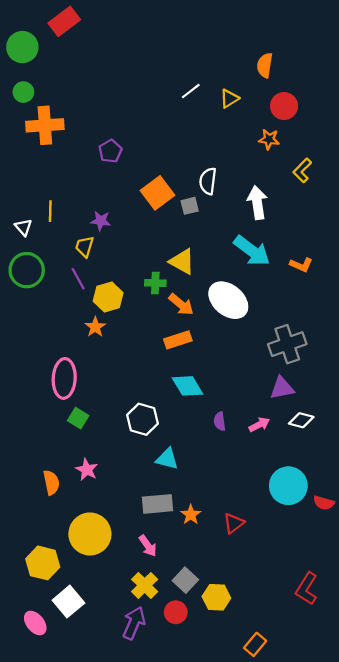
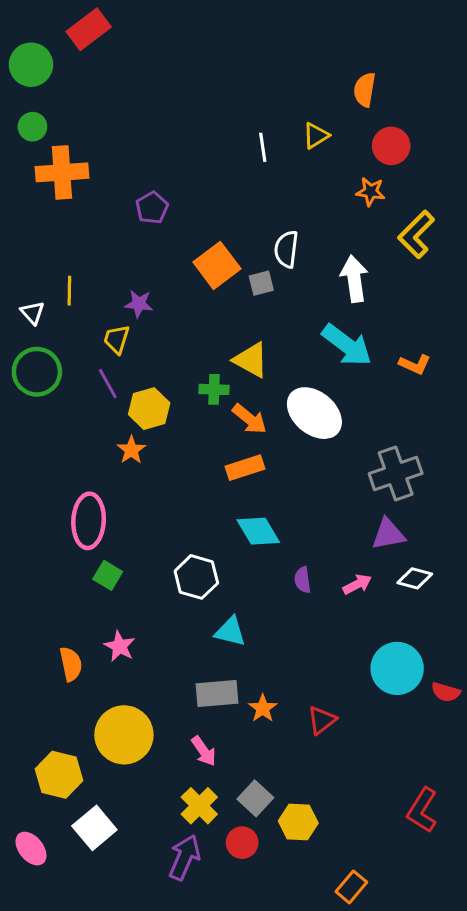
white line: (191, 91) -> (263, 147), moved, turned -60
yellow L-shape: (302, 170) -> (416, 234), size x1.4
pink ellipse: (35, 623) -> (31, 849), moved

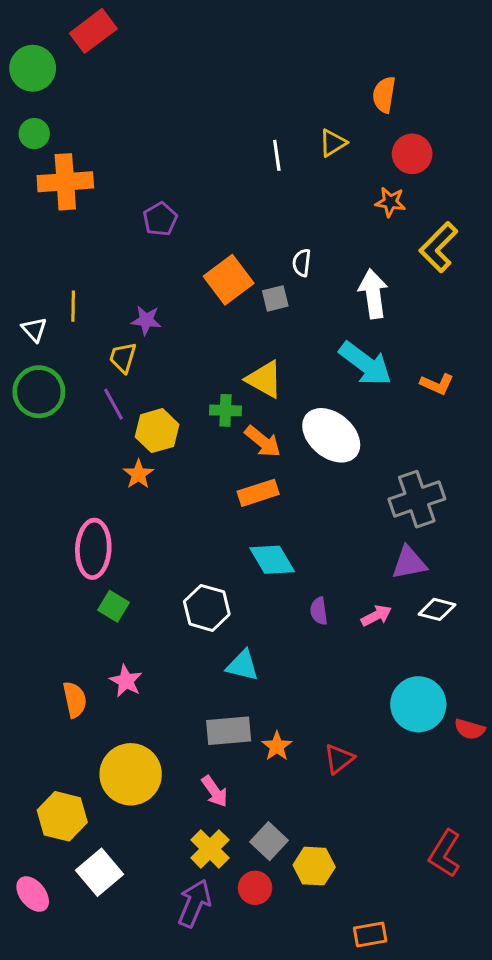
white semicircle: (286, 249) -> (302, 263), size x0.7
orange rectangle: (351, 887) -> (370, 934), turned 40

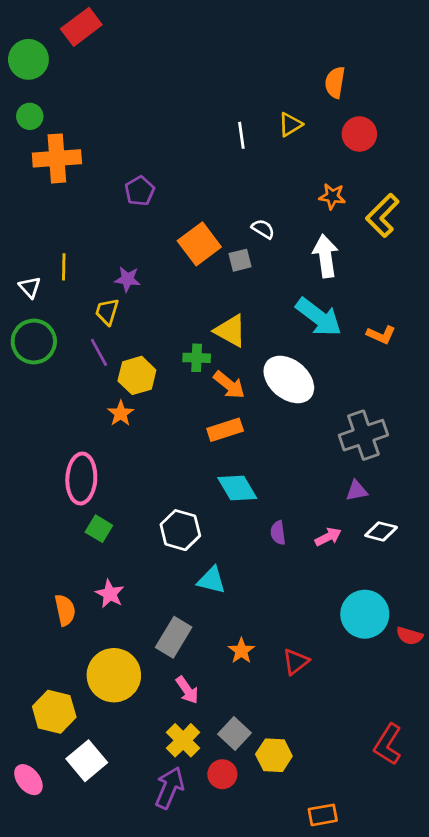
orange star: (390, 202) -> (332, 196), moved
white semicircle: (302, 263) -> (263, 229), turned 115
purple triangle: (409, 563) -> (357, 491), size x0.7
gray rectangle: (229, 731) -> (174, 637), moved, turned -54

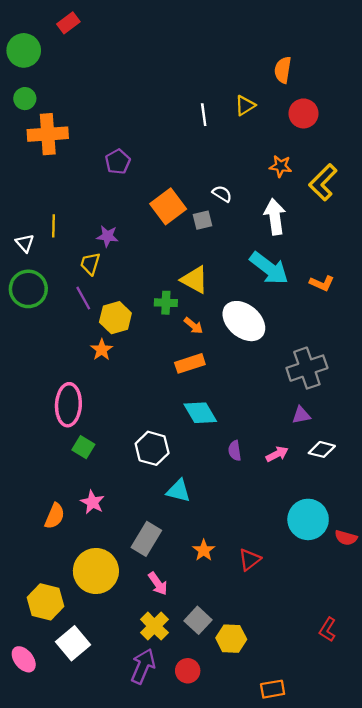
red rectangle: (81, 27) -> (68, 23), size x0.7
orange arrow: (229, 385) -> (193, 326), size x0.7
orange semicircle: (65, 610) -> (55, 516), turned 35
red L-shape: (388, 744) -> (328, 629), size x0.7
red circle: (222, 774) -> (188, 671), moved

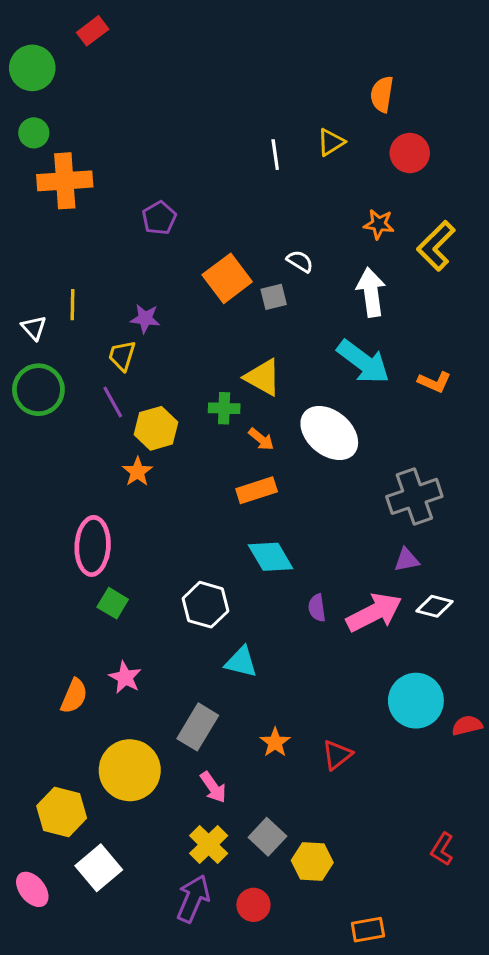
pink arrow: (277, 454) -> (374, 612), size x1.8
red semicircle: (346, 538) -> (467, 725), turned 150

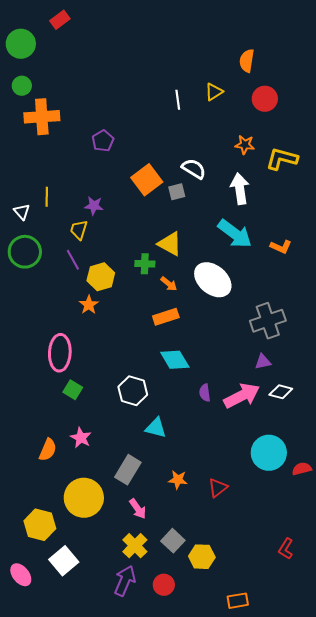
yellow L-shape: (436, 246) -> (282, 159), turned 60
white semicircle: (300, 261) -> (194, 169), size x1.4
orange star: (275, 742) -> (178, 480), turned -30

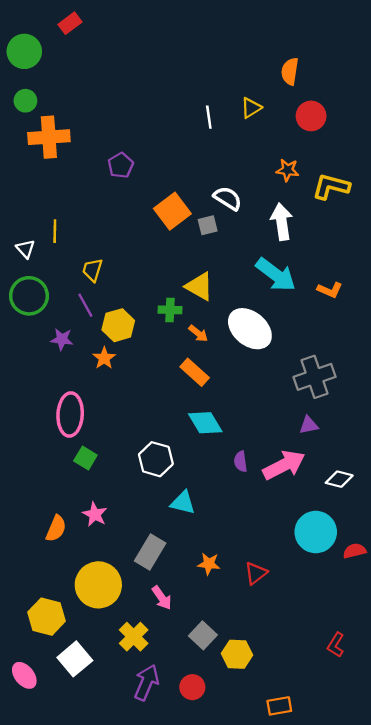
purple star: (94, 206) -> (62, 339), moved
orange rectangle: (166, 317) -> (195, 372), turned 60
white diamond: (281, 392) -> (339, 479), moved
yellow cross: (135, 546) -> (134, 637), moved

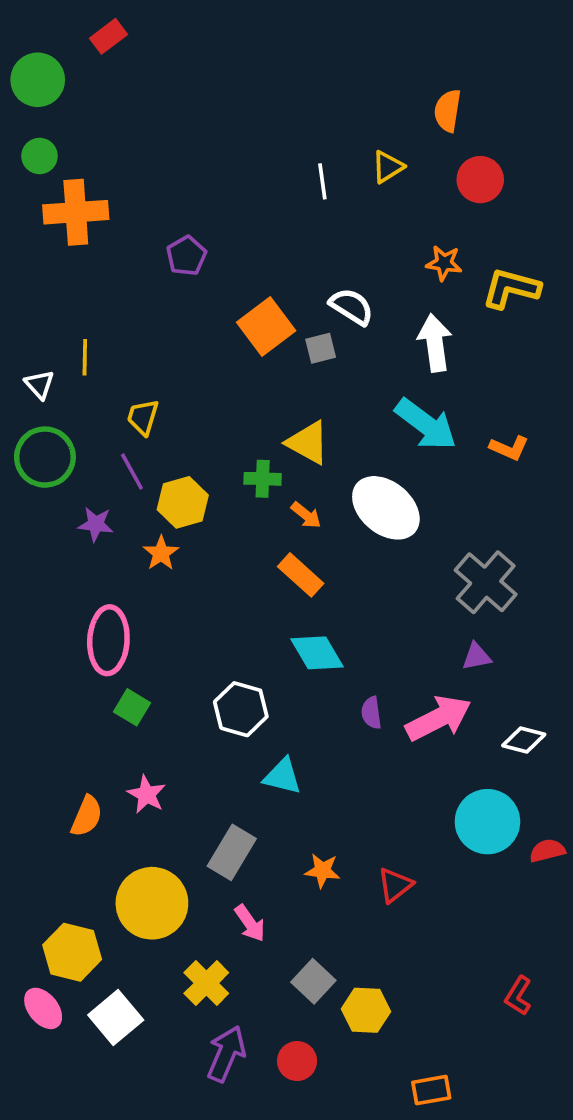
gray cross: (315, 377) -> (486, 582), turned -30
pink ellipse: (24, 675) -> (43, 1008), moved

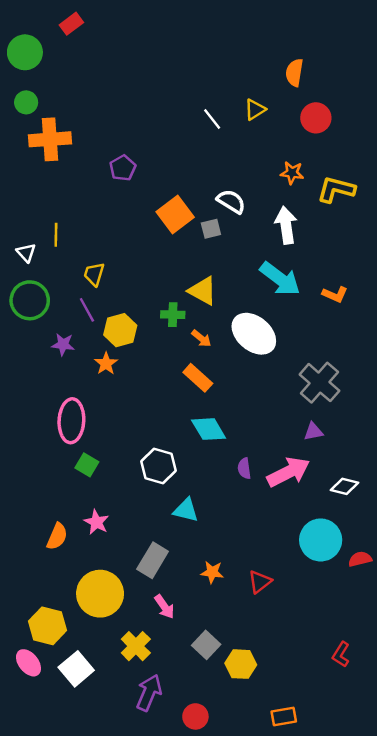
white line: (322, 181) -> (212, 119), turned -30
red circle: (297, 1061) -> (195, 716), moved

